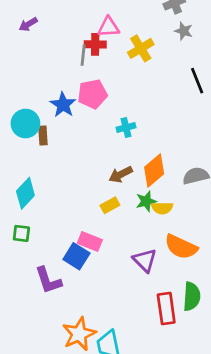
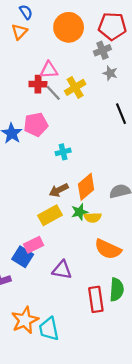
gray line: (83, 55) -> (53, 93), moved, turned -49
yellow rectangle: (110, 205) -> (50, 215), size x1.5
pink rectangle: (90, 241) -> (34, 245), turned -48
purple triangle: (145, 260) -> (62, 270), moved, turned -35

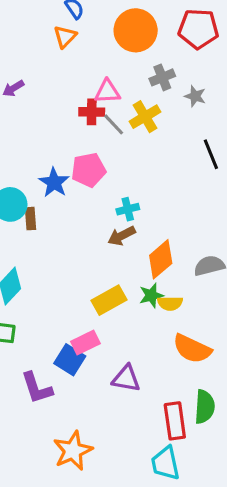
gray cross: (102, 50) -> (162, 77), moved
brown arrow: (59, 190) -> (121, 236), moved
cyan trapezoid: (49, 329) -> (165, 463), moved

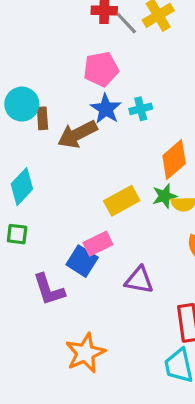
blue star: (54, 183) -> (106, 109), moved
brown arrow: (121, 236) -> (77, 134), moved, size x1.4

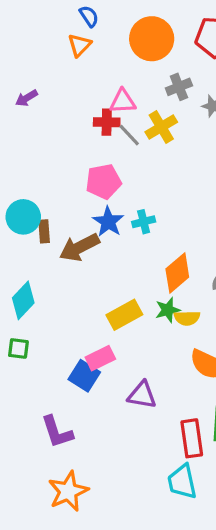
purple L-shape: (49, 290) -> (57, 432), moved
orange star: (85, 353) -> (68, 491), moved

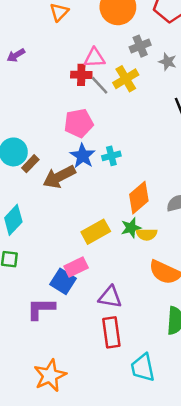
brown rectangle: (44, 231) -> (30, 164), turned 48
purple L-shape: (57, 432) -> (41, 309), moved, turned 108
red rectangle: (192, 438) -> (111, 332), moved

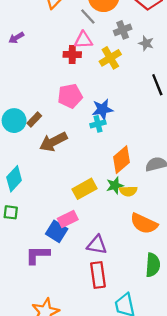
gray line: (100, 85) -> (88, 16), moved
blue star: (83, 156) -> (102, 109), moved, turned 30
brown rectangle: (30, 164) -> (34, 119), moved

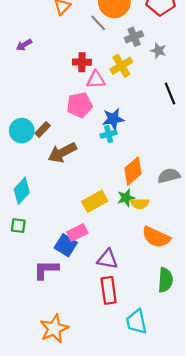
pink triangle: (83, 40) -> (96, 80), moved

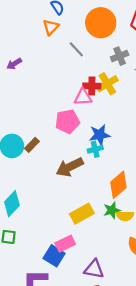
gray line: (98, 23) -> (76, 49), moved
red cross: (82, 62) -> (92, 86), moved
brown arrow: (62, 153) -> (70, 167), moved

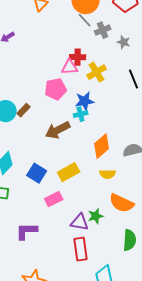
gray line: (76, 49) -> (85, 20), moved
yellow cross: (107, 84) -> (97, 72), moved
green star: (112, 210) -> (96, 216), moved
blue square: (54, 256) -> (37, 173), moved

